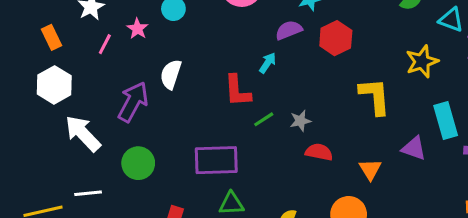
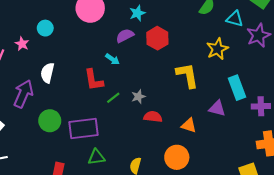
cyan arrow: (268, 63) -> (112, 59), turned 96
green circle: (138, 163) -> (50, 121), moved
orange triangle: (370, 169) -> (189, 125), turned -35

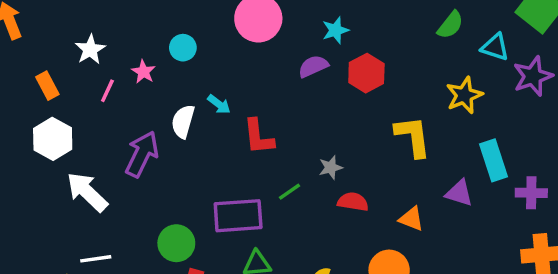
cyan arrow: (112, 59) -> (219, 104), moved
green line: (113, 98) -> (289, 192), moved
green circle: (50, 121) -> (176, 243), moved

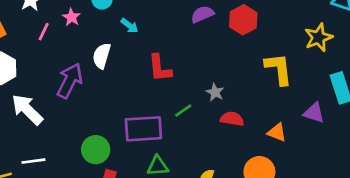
cyan arrow: (219, 104) -> (130, 26), moved
gray star: (331, 167) -> (215, 92), turned -30

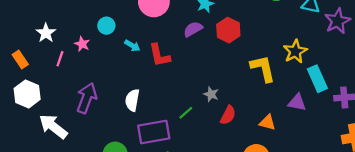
yellow star: (319, 37) -> (295, 51), moved
white semicircle: (102, 56) -> (132, 100), moved
red L-shape: (160, 68) -> (159, 55), moved
red semicircle: (232, 119) -> (228, 115), turned 114

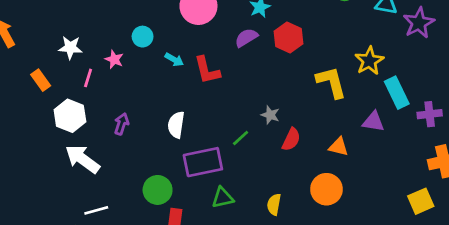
white star: (46, 33) -> (70, 48), turned -30
white hexagon: (27, 94) -> (70, 116), moved
purple arrow: (87, 98) -> (121, 124), size x0.6

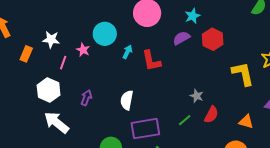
cyan circle: (143, 37) -> (105, 34), size x1.5
cyan arrow: (174, 60) -> (127, 52), turned -96
orange rectangle: (41, 80) -> (26, 54), moved, turned 56
green line: (241, 138) -> (185, 120), moved

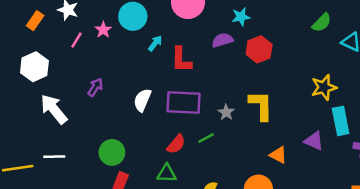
yellow L-shape: (243, 74) -> (261, 106), moved
white hexagon: (49, 90) -> (34, 67), moved
red semicircle: (211, 115) -> (176, 144), moved
purple rectangle: (145, 129) -> (183, 102), moved

